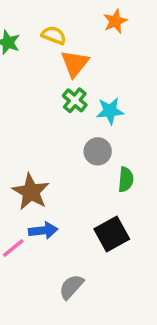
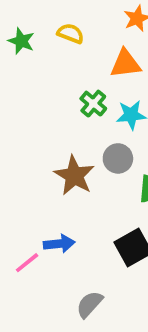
orange triangle: (75, 63) -> (125, 64), moved, turned 44
brown star: (31, 192) -> (74, 176), moved

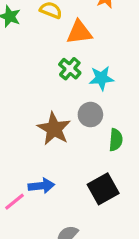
orange triangle: (125, 64) -> (79, 32), moved

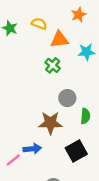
cyan star: (101, 78) -> (86, 52), moved
brown star: (54, 129) -> (50, 123), moved, turned -30

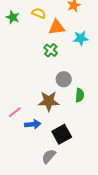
black square: (76, 151) -> (62, 134), moved
pink line: (13, 160) -> (15, 112), moved

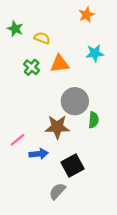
yellow semicircle: (39, 13) -> (42, 38), moved
orange triangle: (57, 27) -> (60, 64), moved
green cross: (51, 50) -> (32, 67), moved
gray circle: (64, 79) -> (75, 101), size x1.5

